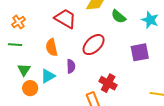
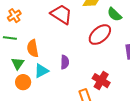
red ellipse: (94, 45) -> (100, 35), moved
orange semicircle: (52, 47) -> (33, 48), moved

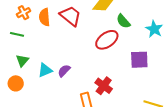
orange semicircle: (33, 48) -> (44, 17), moved
purple semicircle: (65, 62) -> (64, 71), moved, turned -144
orange circle: (23, 82) -> (16, 83), moved

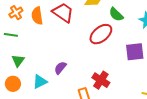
cyan triangle: (45, 70) -> (40, 82), moved

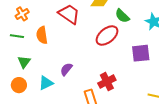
orange semicircle: (37, 16) -> (42, 35), moved
red cross: (101, 80) -> (107, 82), turned 30

